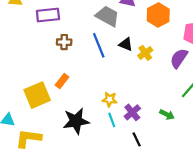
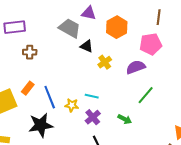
black triangle: (126, 44) -> (87, 46), moved
blue line: (99, 45) -> (50, 97), moved
purple semicircle: (179, 58) -> (136, 67), turned 36
cyan line: (112, 120) -> (92, 96), moved, turned -56

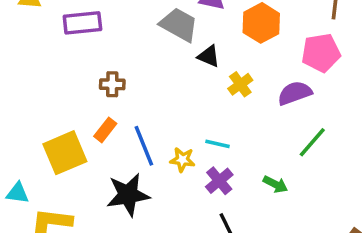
brown cross: (30, 52) -> (112, 84), moved

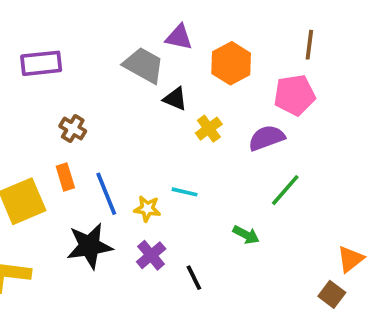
brown cross: (112, 84) -> (73, 129), turned 30
orange rectangle: (105, 130) -> (65, 177), turned -55
purple cross: (219, 181) -> (151, 255), moved

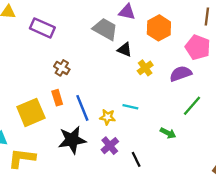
purple rectangle: (41, 63) -> (42, 28), turned 30
pink pentagon: (295, 95) -> (198, 47), turned 30

